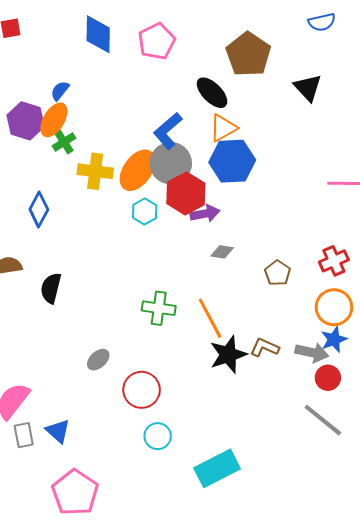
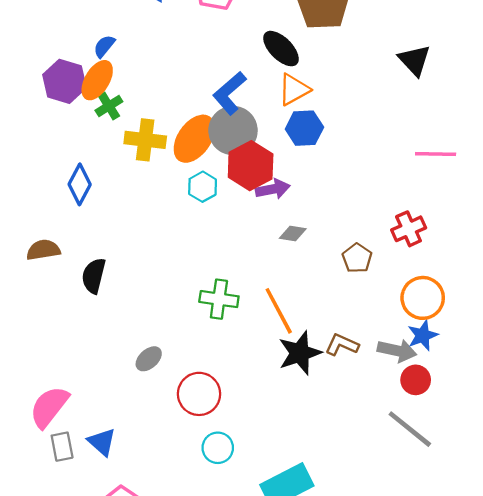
black triangle: (308, 88) -> (414, 60), moved
blue hexagon: (232, 161) -> (304, 128), size x0.7
red cross: (334, 261) -> (409, 229), moved

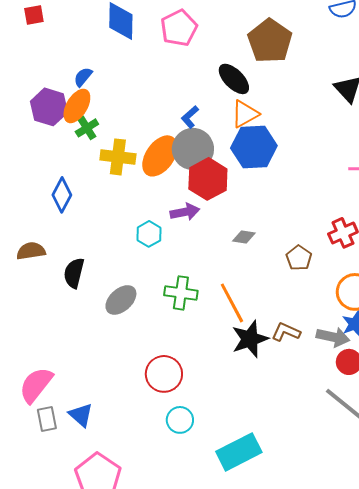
blue L-shape: (229, 93) -> (190, 117), size x0.6
blue hexagon: (304, 128) -> (254, 147), size x1.4
cyan hexagon: (203, 187) -> (149, 234), moved
purple arrow: (273, 189) -> (185, 212), moved
gray ellipse: (149, 359) -> (121, 300), moved, size x1.4

